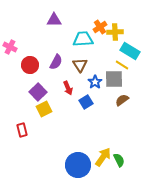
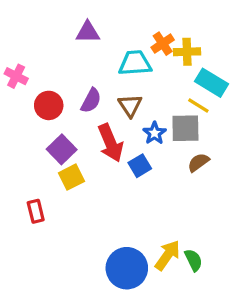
red arrow: (68, 88) -> (111, 143), size x1.6

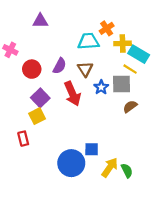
purple triangle: (88, 32) -> (40, 21), moved
yellow cross: (187, 52) -> (123, 43), moved
blue square: (140, 166) -> (92, 149), moved, turned 32
yellow square: (71, 177) -> (37, 116), moved
blue circle: (127, 268) -> (71, 163), moved

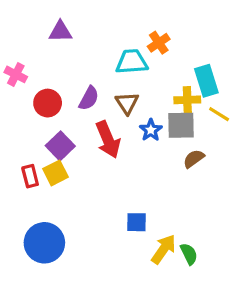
yellow cross: (123, 43) -> (187, 100), moved
cyan rectangle: (139, 54) -> (206, 81), turned 42
yellow line: (130, 69) -> (219, 114), moved
red rectangle: (23, 139) -> (30, 176), moved
blue circle: (71, 163) -> (44, 243), moved

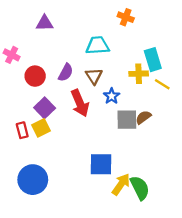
orange cross: (159, 43) -> (126, 17), moved, turned -35
gray square: (181, 125) -> (127, 120), moved
blue square: (136, 222) -> (101, 164), size x1.5
green semicircle: (189, 254) -> (140, 188), size x1.5

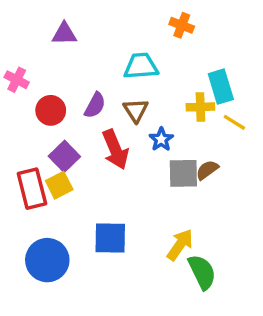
red rectangle: (22, 130) -> (32, 189), size x1.6
blue square: (101, 164) -> (110, 238), moved
yellow arrow: (121, 184) -> (180, 245), moved

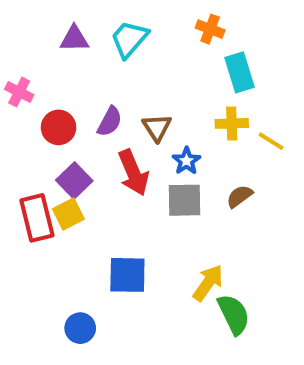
cyan trapezoid: (141, 66) -> (129, 39), moved, turned -45
cyan rectangle: (221, 87) -> (240, 72), moved
gray square: (183, 173) -> (184, 200), moved
blue circle: (47, 260) -> (80, 328), moved, size x0.6

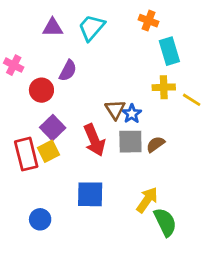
purple semicircle: (110, 122) -> (68, 71), moved
brown triangle: (157, 127) -> (115, 110), moved
red arrow: (133, 173) -> (94, 140), moved
brown semicircle: (240, 196) -> (155, 144), moved
blue circle: (80, 328) -> (40, 219), moved

